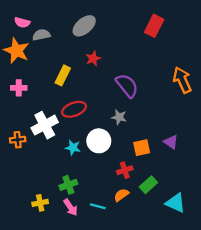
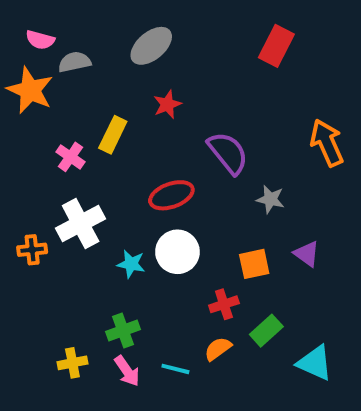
pink cross: (19, 88) -> (70, 157), moved, turned 35
red ellipse: (74, 109) -> (171, 195), moved
gray star: (119, 117) -> (270, 199), moved

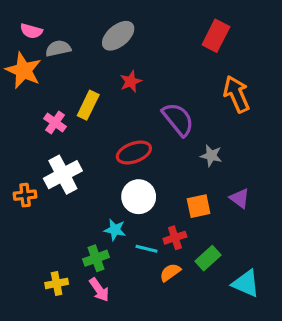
orange arrow: (327, 143) -> (236, 94), moved
cyan star: (131, 264) -> (115, 230), moved
cyan line: (175, 369) -> (147, 249), moved

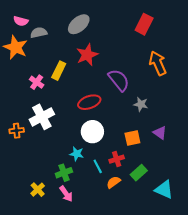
red star: (131, 81) -> (87, 55), size x1.5
cyan line: (147, 249) -> (98, 166), turned 48
yellow cross: (57, 283) -> (38, 190), turned -32

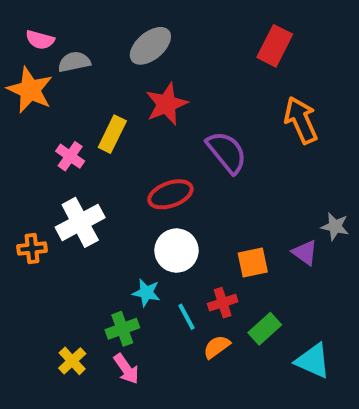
gray star: (141, 104) -> (335, 226), moved

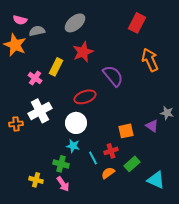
white circle: (176, 251) -> (76, 123), moved
green cross: (122, 329) -> (61, 164), turned 35
yellow cross: (72, 361) -> (36, 180), turned -32

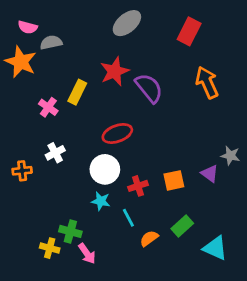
gray ellipse: (75, 23) -> (127, 23), moved
purple semicircle: (113, 76) -> (149, 88), moved
white cross: (40, 111) -> (55, 153), size x0.6
red cross: (111, 151) -> (138, 186), moved
green cross: (61, 164) -> (70, 231), moved

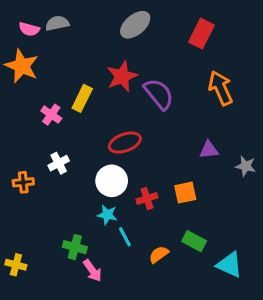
gray semicircle: (51, 42) -> (57, 23), moved
purple triangle: (210, 174) -> (209, 150), moved, turned -42
cyan line: (128, 218) -> (125, 237), moved
green rectangle: (182, 226) -> (194, 241), turned 70
yellow cross: (50, 248) -> (16, 265), moved

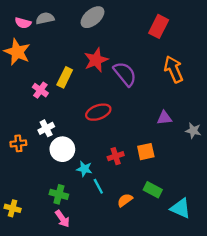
gray ellipse: (135, 25) -> (92, 17), moved
white circle: (112, 181) -> (62, 149), moved
pink arrow: (92, 271) -> (62, 219), moved

